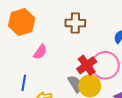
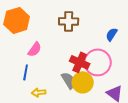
red cross: (87, 65) -> (80, 62), turned -30
blue line: (24, 83) -> (26, 72), moved

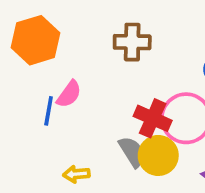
blue line: (26, 72) -> (49, 111), moved

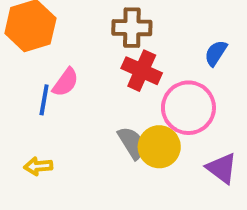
red cross: (153, 118) -> (142, 71), moved
yellow arrow: (76, 174) -> (38, 166), moved

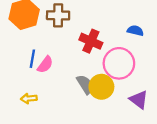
brown cross: (132, 28) -> (58, 15), moved
blue semicircle: (216, 53) -> (135, 31), turned 70
pink semicircle: (66, 82) -> (45, 65), moved

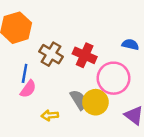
brown cross: (58, 15) -> (51, 54), moved, turned 30
pink semicircle: (45, 65) -> (28, 89), moved
yellow arrow: (29, 98) -> (50, 115), moved

